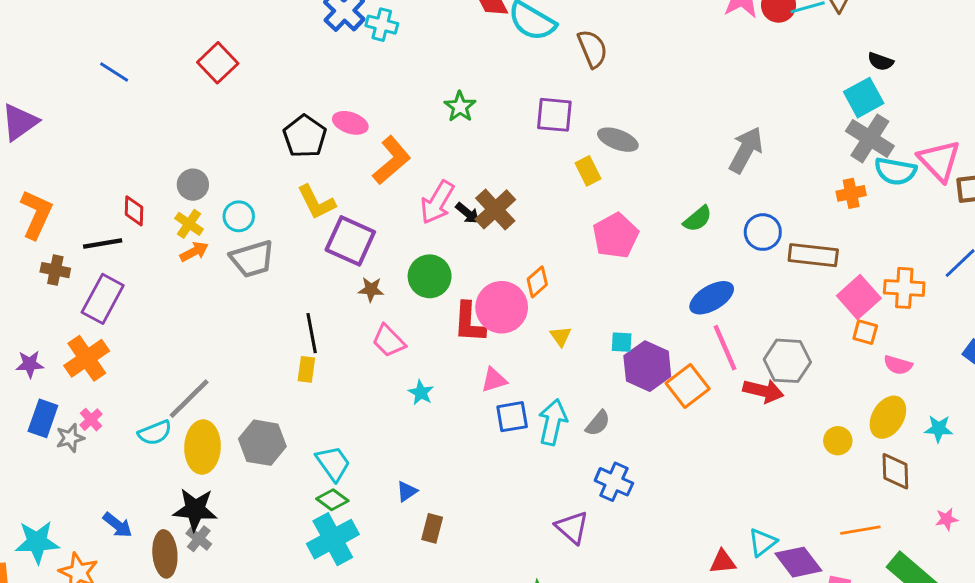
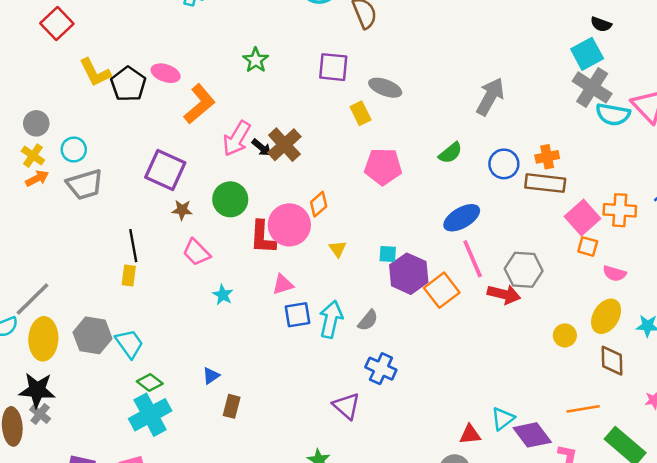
orange cross: (851, 193) -> (547, 157), moved
yellow L-shape: (316, 202) -> (95, 72), moved
pink pentagon: (616, 236) -> (383, 167), turned 30
cyan trapezoid: (333, 463) -> (129, 344), moved

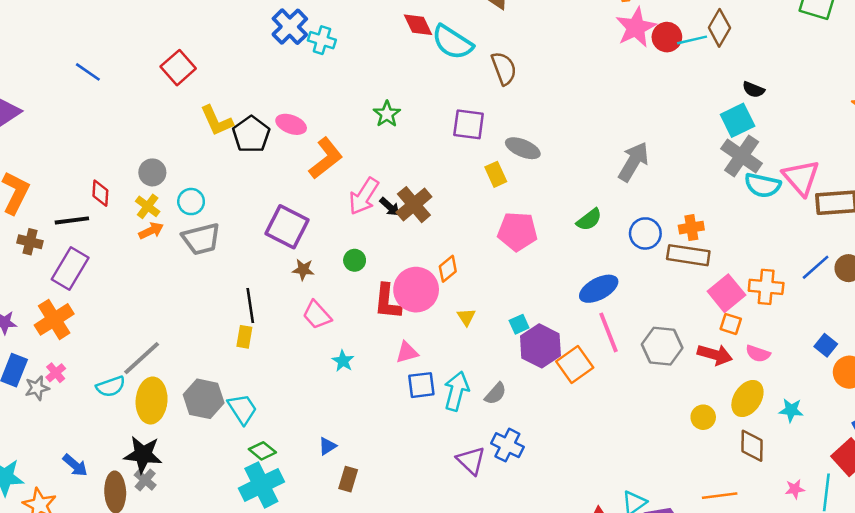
green circle: (230, 199) -> (355, 260), size x0.6
cyan square: (388, 254) -> (519, 324), turned -30
red arrow: (504, 294) -> (715, 355), moved
purple triangle: (346, 406) -> (471, 460), moved

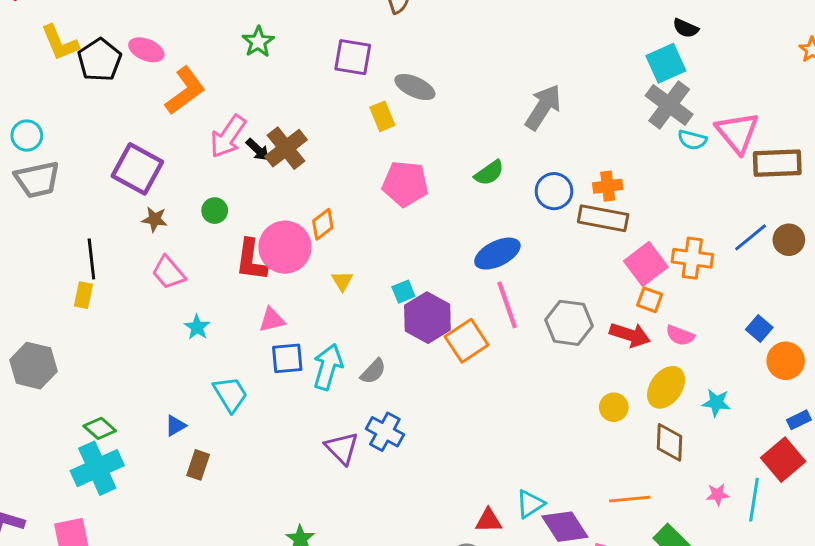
cyan semicircle: (763, 185) -> (692, 140), size x0.7
cyan trapezoid: (242, 409) -> (230, 394), moved

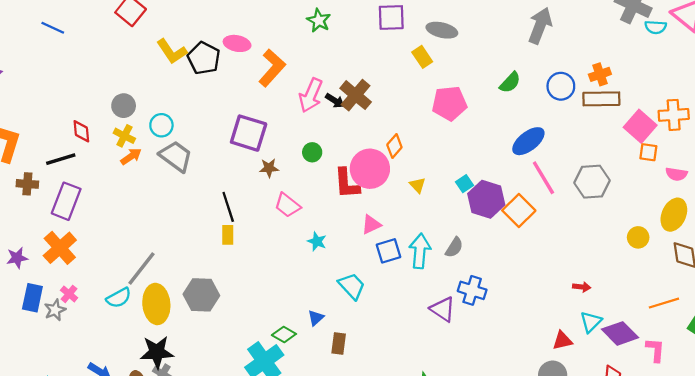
gray trapezoid: (37, 180) -> (176, 156), turned -120
red arrow: (630, 335) -> (582, 287), moved, size x0.6
green diamond: (100, 428) -> (284, 335), moved

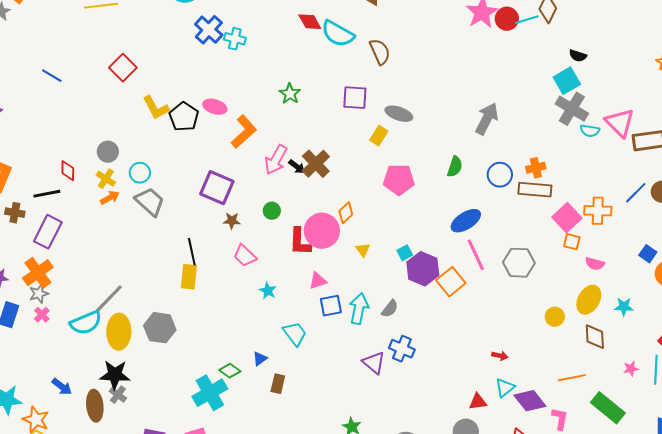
yellow rectangle: (422, 57) -> (379, 136), turned 60
green semicircle: (510, 83) -> (455, 167), turned -30
yellow rectangle: (228, 235) -> (189, 277), size x1.4
cyan semicircle: (119, 298) -> (86, 323), size x1.4
gray star: (55, 310) -> (39, 294), moved

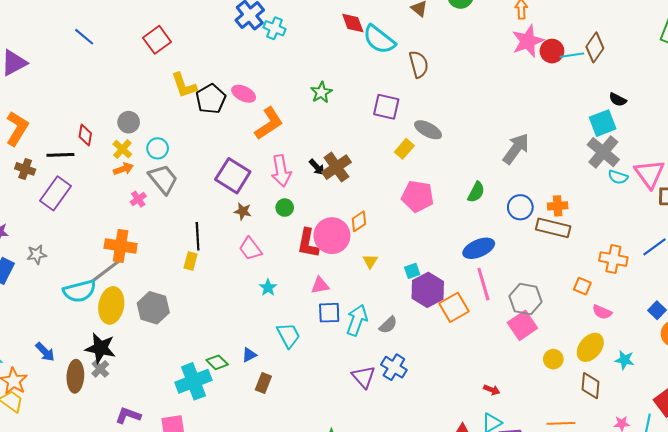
pink arrow: (276, 160) -> (281, 171), moved, turned -48
pink square: (567, 218) -> (522, 325), moved
orange cross: (38, 273) -> (121, 246), moved, turned 36
yellow rectangle: (189, 277) -> (191, 261), size x0.7
pink cross: (42, 315) -> (138, 199), moved

